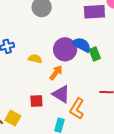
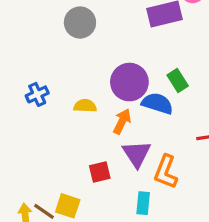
blue semicircle: (82, 45) -> (157, 103), moved
purple triangle: (61, 94) -> (137, 154), turned 36

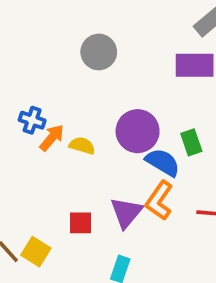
blue cross: (37, 94) -> (32, 120), turned 30
orange arrow: (122, 121) -> (52, 138), moved
orange L-shape: (166, 172) -> (159, 201), moved

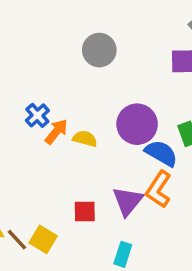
blue cross: (32, 120) -> (37, 115), turned 30

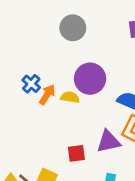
purple circle: (137, 124) -> (90, 79), moved
purple triangle: (128, 201) -> (108, 141), turned 45

